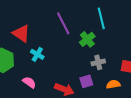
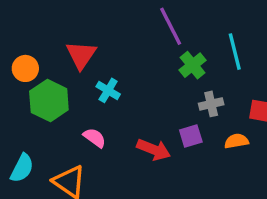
cyan line: (101, 18) -> (235, 52), moved
purple line: (63, 23) -> (171, 26), moved
red triangle: (21, 33) -> (81, 55), turned 30

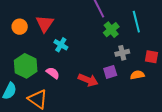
orange circle: (25, 68) -> (20, 27), moved
green hexagon: (49, 101) -> (26, 66), moved

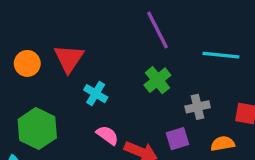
cyan line: (136, 22) -> (221, 55), turned -70
green cross: (111, 30) -> (157, 80), moved
pink semicircle: (53, 73) -> (107, 135), moved

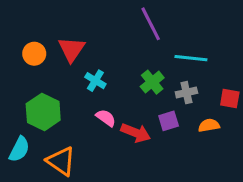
cyan line: (221, 55) -> (191, 58), moved
green cross: (157, 80) -> (152, 82), moved

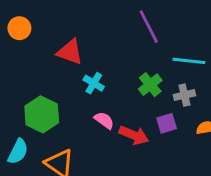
red triangle: (72, 49) -> (70, 52), turned -44
orange circle: (34, 54) -> (19, 28), moved

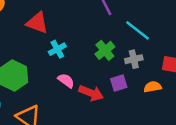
cyan line: (189, 61) -> (138, 30), turned 32
cyan cross: (94, 83) -> (57, 49), turned 30

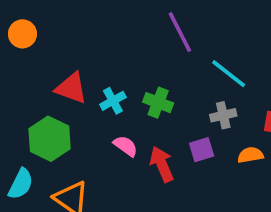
red triangle: (37, 23) -> (71, 88), moved
green cross: (105, 50) -> (158, 103), moved, turned -30
red arrow: (91, 93) -> (162, 164), turned -135

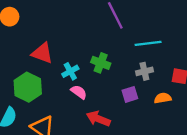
cyan line: (229, 74) -> (148, 43), turned -45
cyan cross: (113, 101) -> (70, 71), moved
red arrow: (162, 164) -> (98, 119), moved, turned -45

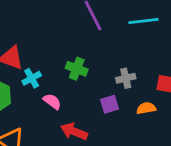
cyan line: (148, 43) -> (143, 21), moved
cyan cross: (70, 71) -> (32, 78), moved

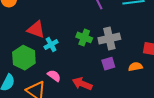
gray cross: (126, 78) -> (109, 38), moved, size x1.5
pink semicircle: (52, 101) -> (54, 76), moved

